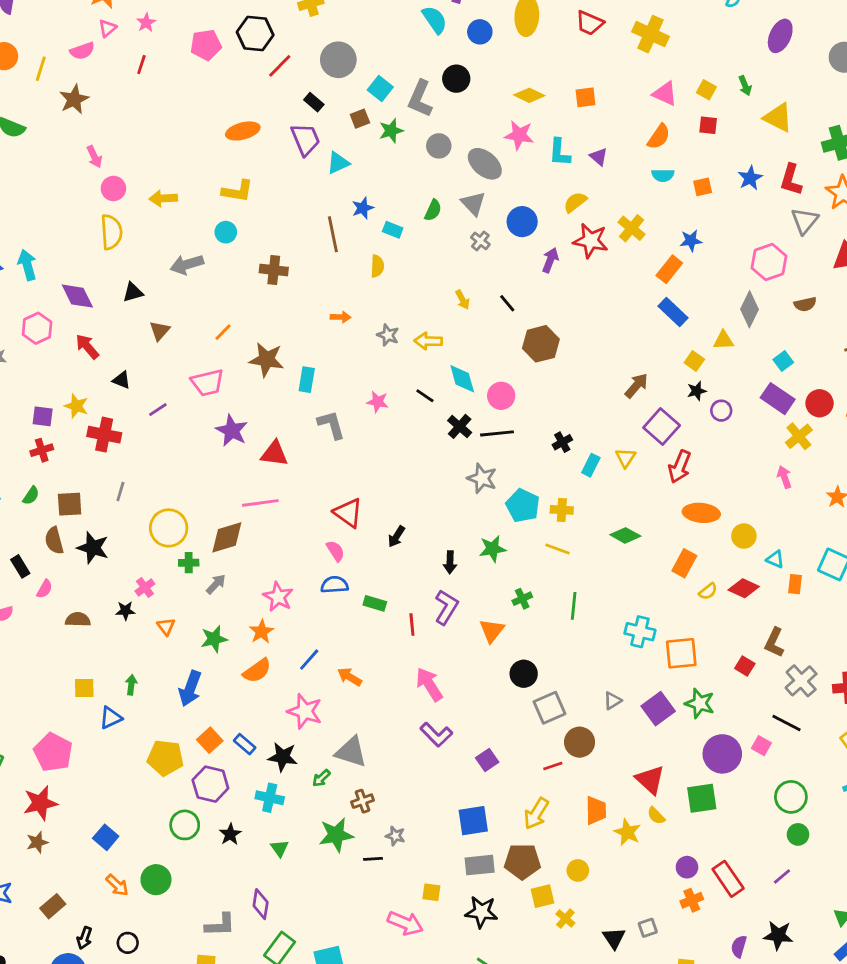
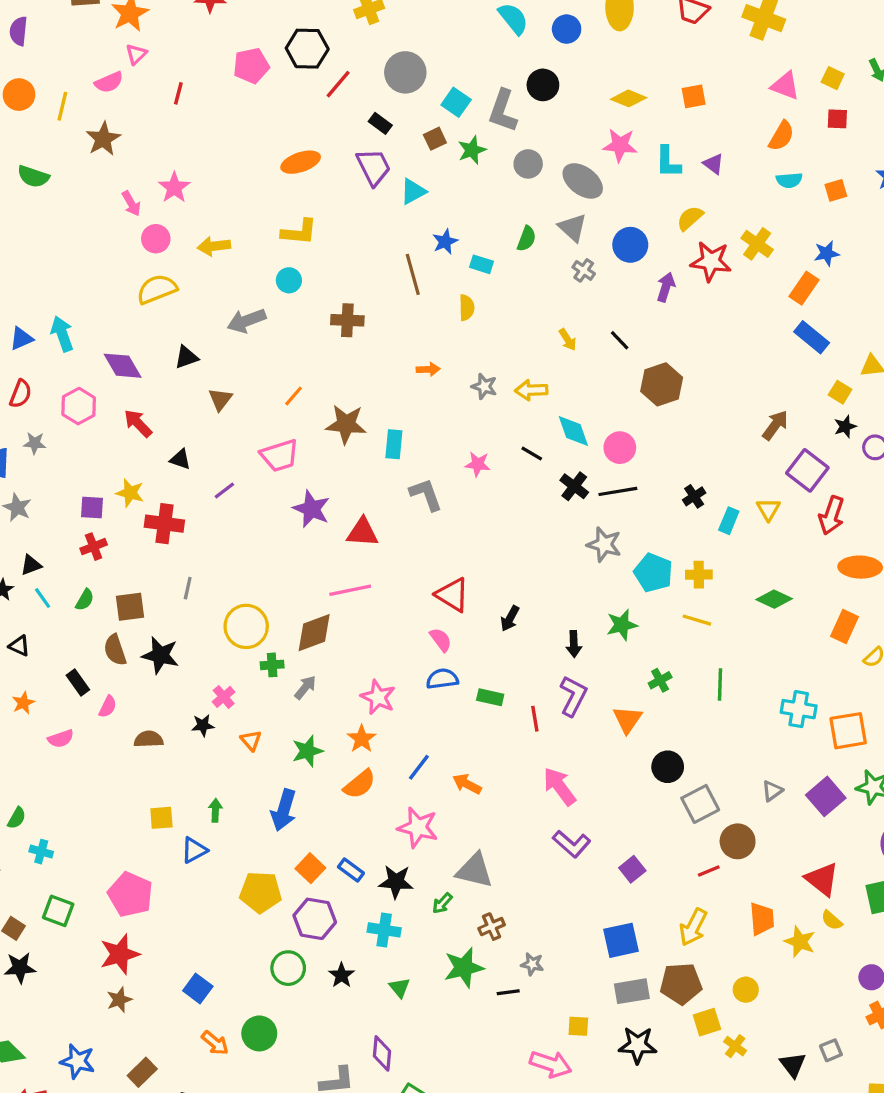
pink star: (146, 23) -> (174, 188), moved, size x1.4
yellow semicircle: (111, 232) -> (157, 289), turned -104

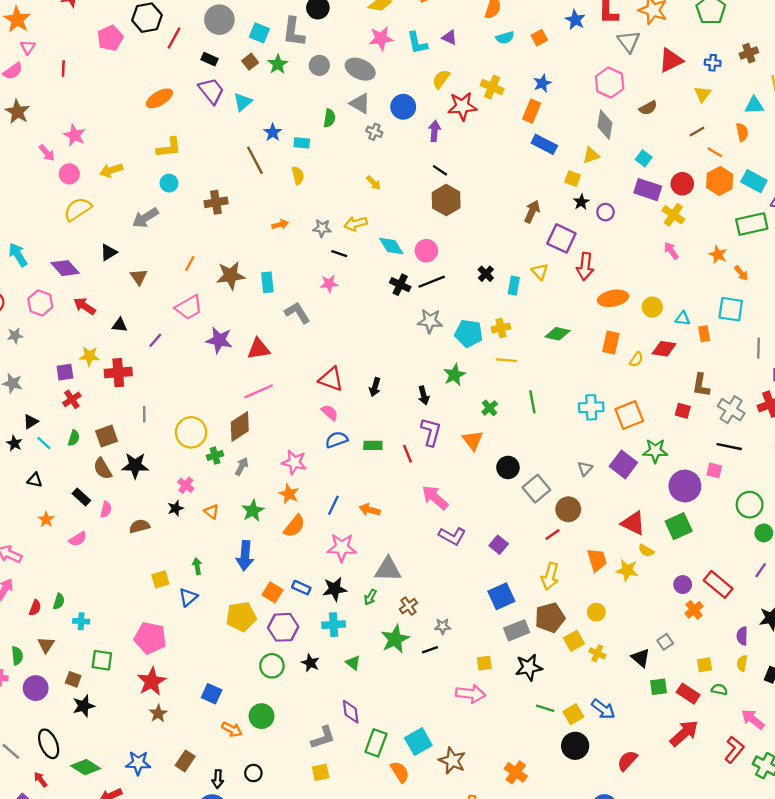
black line: (620, 340) -> (440, 170), moved
black line: (532, 454) -> (339, 254), moved

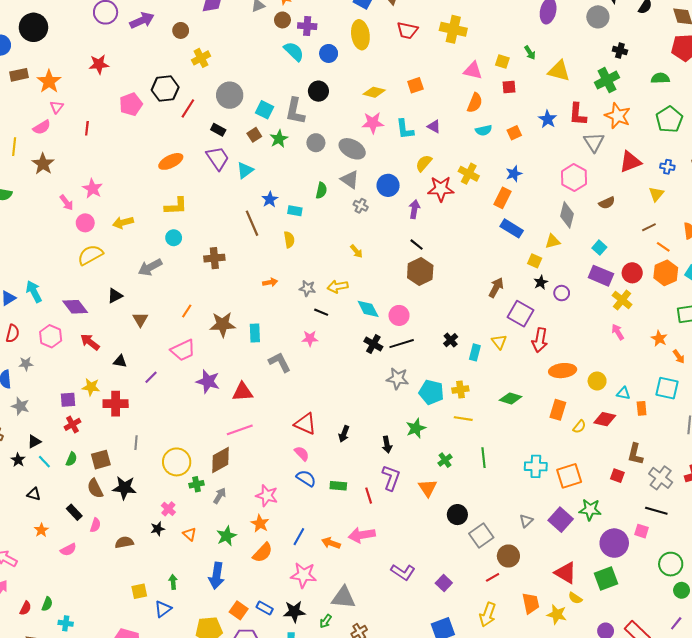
blue semicircle: (337, 440) -> (306, 478), turned 48
pink arrow: (435, 498) -> (362, 535), moved, turned -55

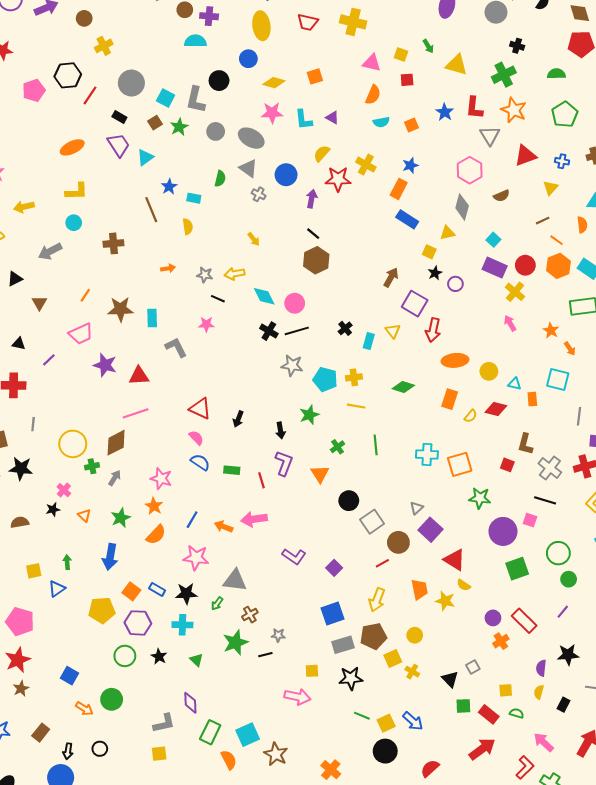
cyan semicircle: (294, 51) -> (195, 41), turned -45
blue circle: (329, 53) -> (248, 59), moved
purple square: (561, 520) -> (431, 530), moved
green square: (606, 578) -> (517, 569), moved

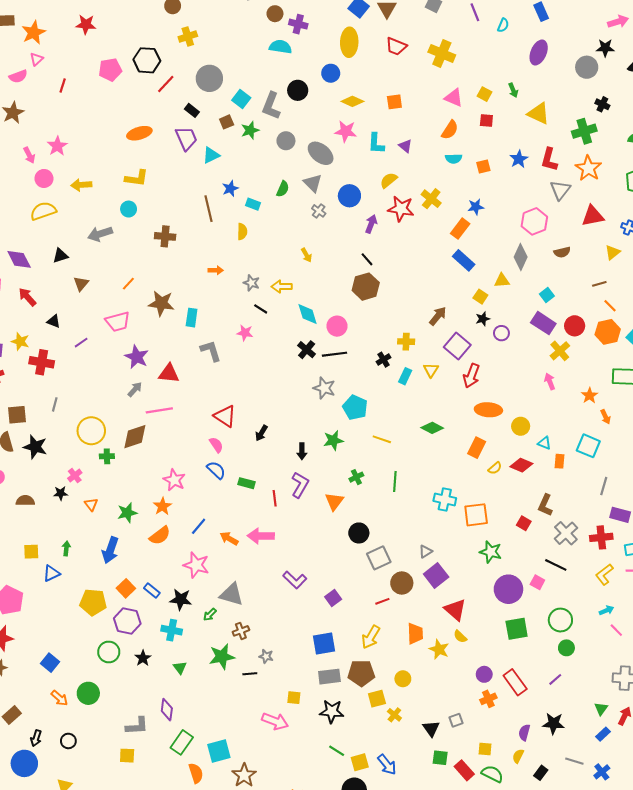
yellow cross: (354, 377) -> (406, 342), moved
gray arrow: (115, 478) -> (135, 389), moved
green semicircle: (517, 713) -> (492, 774), size x1.5

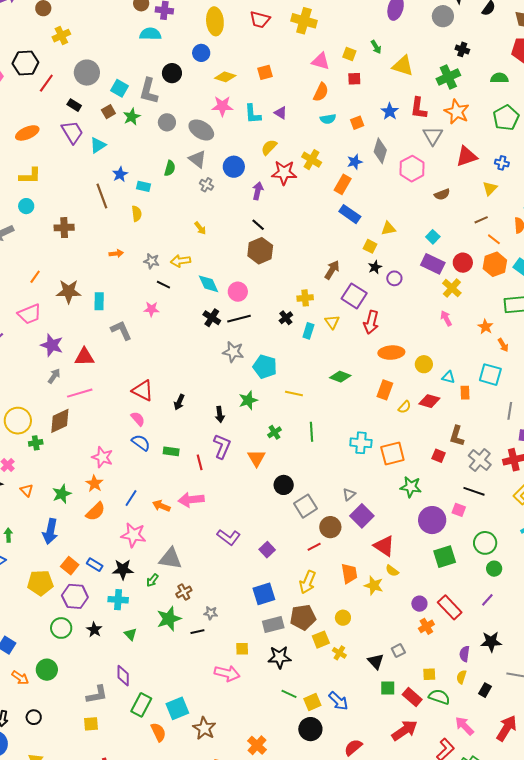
gray diamond: (521, 257) -> (380, 151), moved

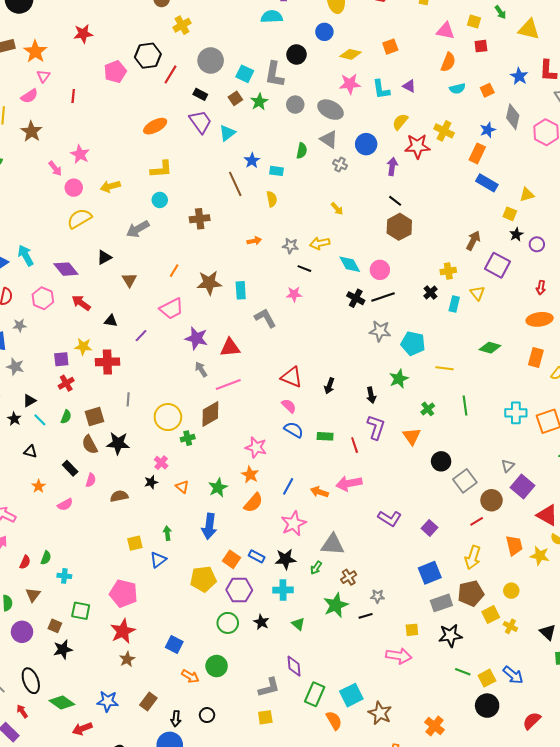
red arrow: (371, 322) -> (541, 288), moved, size x0.6
gray arrow: (54, 376) -> (201, 369), turned -63
pink star: (133, 535) -> (294, 524), turned -30

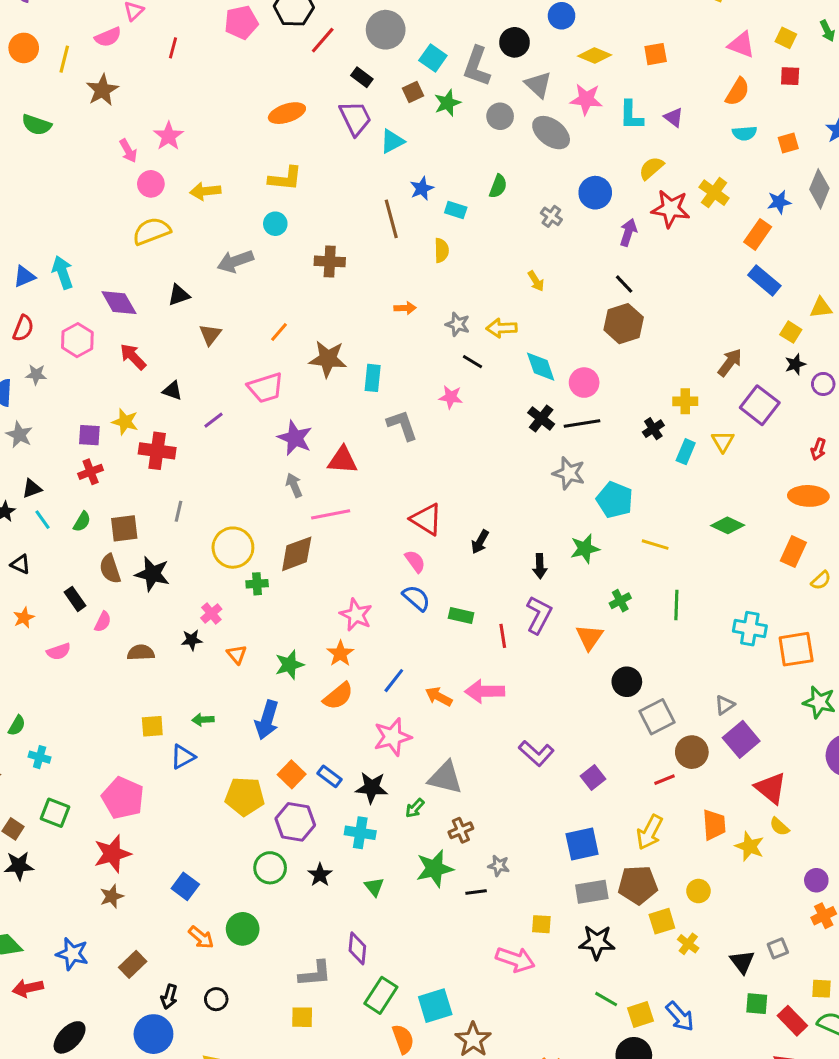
gray triangle: (329, 139) -> (538, 85), moved
green arrow: (167, 533) -> (203, 720), turned -96

